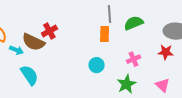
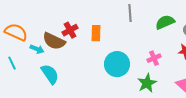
green semicircle: (134, 23) -> (165, 22), moved
orange rectangle: (105, 34) -> (96, 33), moved
cyan circle: (96, 65) -> (117, 64), size x1.6

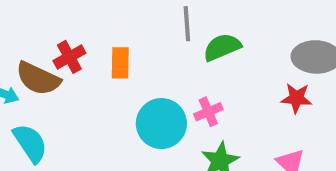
green semicircle: (165, 22) -> (222, 47), moved
pink cross: (154, 58) -> (208, 112), moved

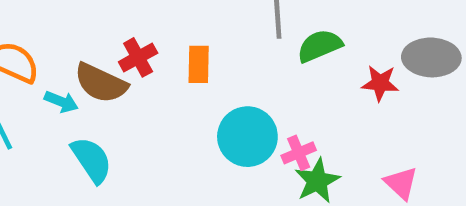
red star: (296, 98) -> (380, 83), moved
pink cross: (208, 112) -> (299, 153), moved

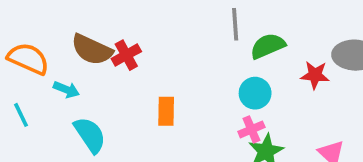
orange rectangle: (199, 64) -> (166, 111), moved
brown semicircle: (101, 83) -> (92, 50), moved
cyan circle: (247, 137) -> (255, 93), moved, size x0.7

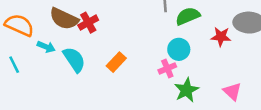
orange rectangle: (166, 111) -> (116, 62), turned 42
pink cross: (251, 129) -> (167, 68), moved
cyan semicircle: (90, 135) -> (74, 60), moved

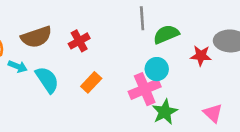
brown semicircle: (64, 19) -> (36, 37), turned -44
red cross: (88, 23) -> (79, 41), moved
pink cross: (167, 68) -> (145, 89), size x1.6

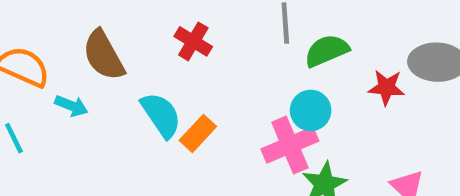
brown semicircle: (36, 37) -> (104, 55), turned 80
red cross: (79, 41) -> (193, 41), moved, turned -30
cyan semicircle: (47, 80) -> (161, 115), moved

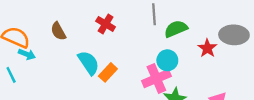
brown semicircle: (104, 55) -> (58, 31), size x0.7
red star: (386, 87) -> (207, 48), turned 30
cyan arrow: (71, 106) -> (27, 54), moved

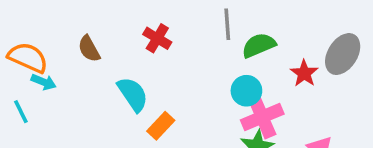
gray ellipse: (234, 35) -> (343, 54), turned -60
orange rectangle: (108, 72) -> (161, 126), moved
pink cross: (156, 78) -> (262, 117), moved

